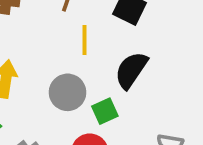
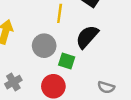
green square: (105, 111) -> (67, 61), turned 35

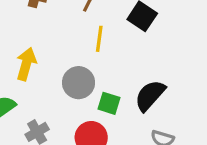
black semicircle: (87, 37) -> (150, 95), moved

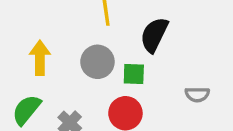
black semicircle: (150, 95) -> (154, 35), moved

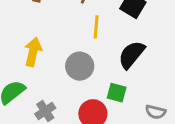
green square: (134, 74) -> (117, 93), moved

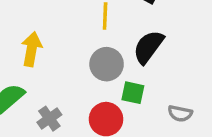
gray circle: (80, 66) -> (107, 64), moved

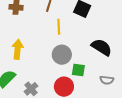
black semicircle: (148, 47) -> (102, 47), moved, turned 90

